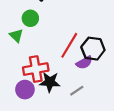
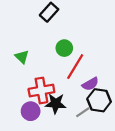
green circle: (30, 18) -> (64, 48), moved
black hexagon: (93, 49) -> (99, 100), moved

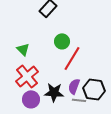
purple semicircle: (90, 84) -> (74, 86), moved, turned 140
red cross: (41, 90) -> (27, 76), moved, turned -30
gray line: (83, 112) -> (79, 100), turned 40

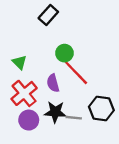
red line: (72, 58) -> (76, 73), turned -75
purple semicircle: (74, 86) -> (53, 83), moved, turned -35
gray line: (79, 100) -> (74, 118), moved

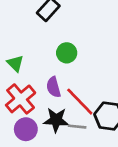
red line: (76, 73) -> (80, 102), moved

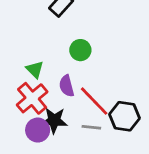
green triangle: (15, 63) -> (35, 69), moved
black star: (56, 120) -> (54, 120), moved

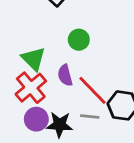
green triangle: (35, 69) -> (34, 59), size x1.4
black star: (54, 120) -> (60, 125), moved

